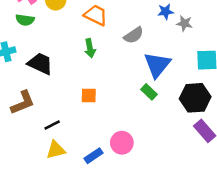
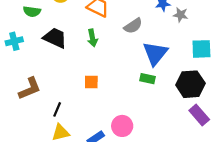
black trapezoid: (40, 64) -> (55, 38), moved
green rectangle: (149, 92) -> (147, 79), turned -32
black line: (52, 125) -> (57, 109), turned -40

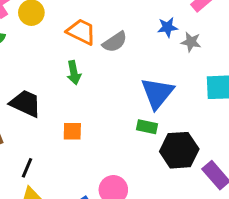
gray semicircle: (133, 26) -> (115, 42), moved
black trapezoid: (55, 38) -> (26, 103), moved
black hexagon: (190, 84) -> (179, 150), moved

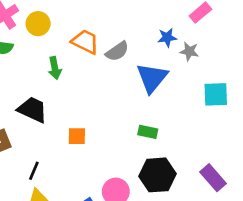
green arrow: (74, 73) -> (55, 68), moved
blue triangle: (157, 93) -> (152, 78), moved
black hexagon: (179, 150) -> (157, 175), moved

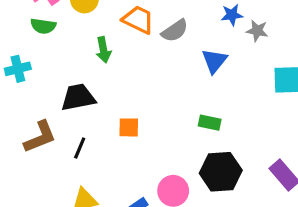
blue triangle: (152, 78) -> (214, 61), size x0.7
black trapezoid: (33, 110) -> (78, 97), turned -36
black line: (34, 171) -> (80, 148), moved

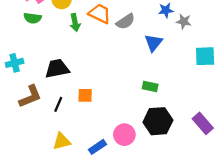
green arrow: (103, 50) -> (75, 23), moved
cyan cross: (18, 69) -> (15, 63), moved
orange square: (129, 127) -> (85, 95), moved

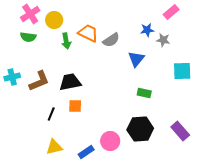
black trapezoid: (57, 69) -> (70, 82), moved
green rectangle: (150, 86) -> (144, 93), moved
brown L-shape: (30, 97) -> (39, 81), moved

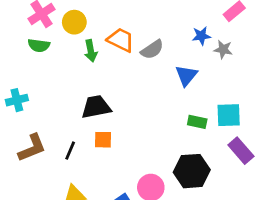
cyan square: (182, 71) -> (229, 115), moved
brown L-shape: (39, 81) -> (32, 148), moved
purple rectangle: (180, 131) -> (241, 151), moved

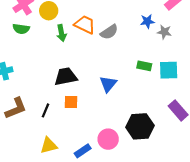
blue triangle: (186, 75) -> (108, 84), moved
cyan square: (229, 115) -> (169, 70), moved
green rectangle: (197, 122) -> (144, 66), moved

